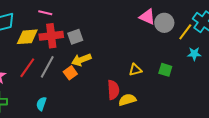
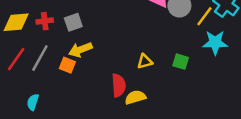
red cross: (51, 36) -> (45, 21), size x0.6
cyan star: (194, 54) -> (215, 42), size x1.5
orange square: (70, 73) -> (67, 65), turned -32

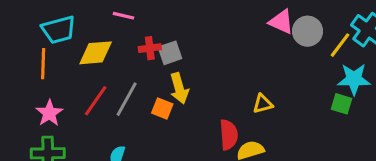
red cross: (45, 21) -> (150, 48), moved
yellow arrow: (80, 50) -> (179, 88), turned -85
green square: (181, 62) -> (342, 104), moved

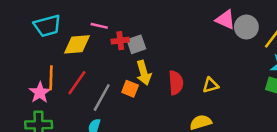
pink line: (124, 16) -> (99, 26), moved
orange line: (43, 64) -> (51, 78), moved
gray line: (127, 99) -> (102, 98), moved
red semicircle: (229, 135) -> (176, 83), moved

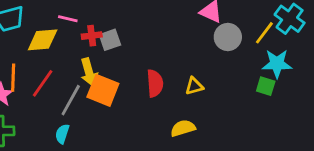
gray circle: (246, 27) -> (228, 37), moved
yellow arrow: (144, 73) -> (89, 72), moved
orange square: (130, 89) -> (103, 90), size x1.6

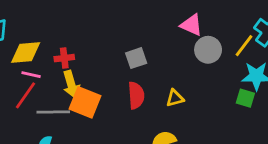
pink line: (68, 19) -> (31, 75), moved
red cross: (92, 36) -> (64, 58), moved
gray square: (110, 40) -> (136, 58), moved
gray line: (71, 100) -> (53, 112), turned 60

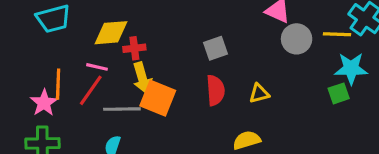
yellow line: (244, 46) -> (337, 34), turned 55
yellow diamond: (26, 53) -> (111, 33), moved
green square: (245, 98) -> (339, 93), turned -36

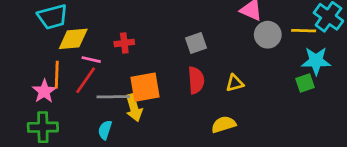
yellow diamond: (111, 33) -> (73, 39), moved
yellow arrow: (142, 78) -> (134, 108), moved
orange square: (158, 98) -> (145, 87), turned -32

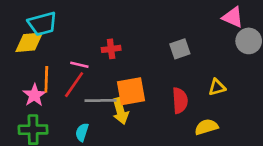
yellow diamond: (73, 39) -> (29, 42), moved
red semicircle: (196, 80) -> (180, 100), moved
cyan semicircle: (105, 130) -> (82, 132), moved

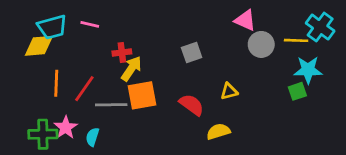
pink line: (79, 65) -> (90, 24), moved
pink star: (34, 95) -> (66, 127), moved
red semicircle: (180, 100) -> (192, 105), turned -50
yellow arrow: (120, 111) -> (131, 69), moved, turned -130

